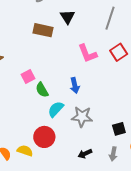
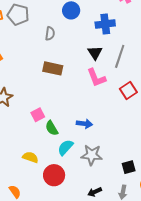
black triangle: (67, 17) -> (95, 53), moved
pink L-shape: (88, 53) -> (96, 78), moved
blue arrow: (75, 85) -> (84, 124), turned -70
yellow semicircle: (25, 151) -> (30, 157), moved

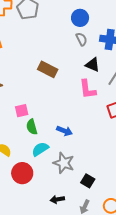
gray semicircle: (50, 33) -> (81, 39), moved, turned -48
black triangle: (95, 53) -> (93, 65), turned -49
black square: (129, 167) -> (88, 181), moved, turned 32

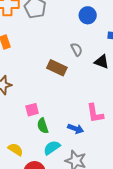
gray semicircle: (81, 39) -> (77, 49), moved
pink L-shape: (88, 89) -> (95, 113), moved

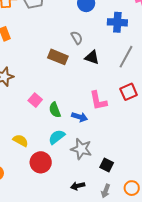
black triangle: (102, 62) -> (92, 57), moved
pink square: (32, 110) -> (35, 100), turned -32
green semicircle: (43, 126) -> (55, 110), moved

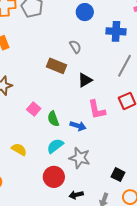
black triangle: (92, 57) -> (85, 80), moved, turned -49
red circle: (41, 162) -> (54, 177), moved
black square: (107, 165) -> (118, 175), moved

